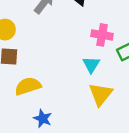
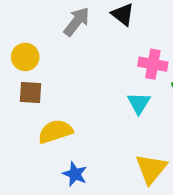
yellow triangle: (101, 94) -> (151, 169), moved

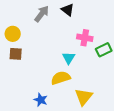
cyan triangle: (139, 103) -> (69, 58), moved
yellow semicircle: (55, 131) -> (61, 78), moved

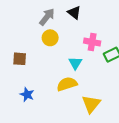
yellow circle: (13, 34) -> (50, 38), moved
blue star: (41, 100) -> (27, 95), moved

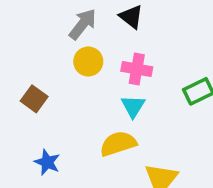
pink cross: (92, 42) -> (137, 69), moved
brown square: (20, 59) -> (34, 99), turned 32

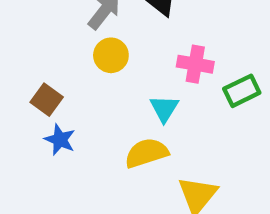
pink cross: (137, 69) -> (195, 64), moved
blue star: (47, 162) -> (60, 140), moved

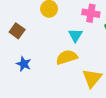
blue star: (60, 140) -> (24, 64), moved

